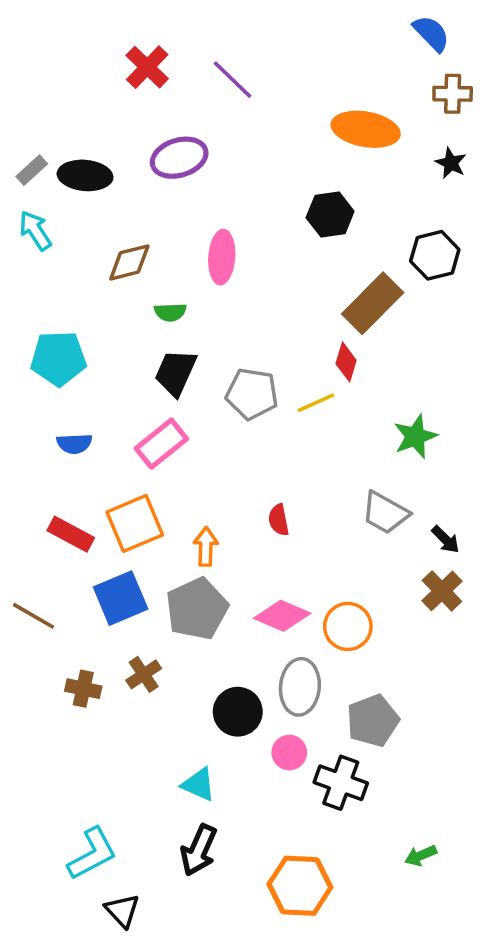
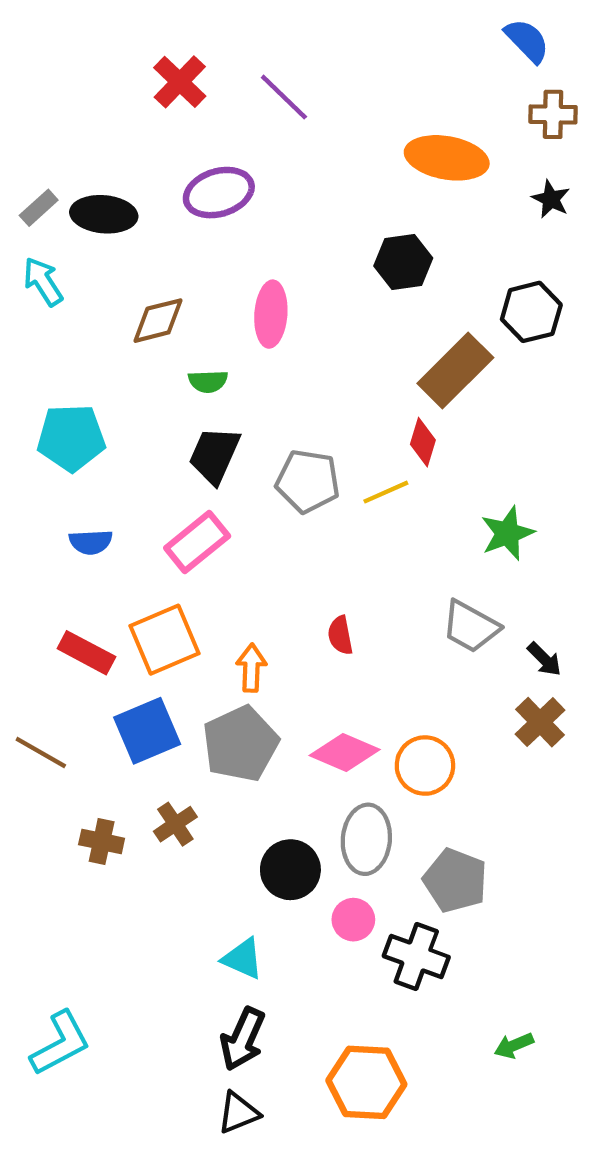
gray pentagon: (373, 721) -> (455, 881), turned -30
cyan L-shape: (92, 854) -> (60, 1043), moved
black triangle: (122, 911) -> (238, 1113), moved, turned 51

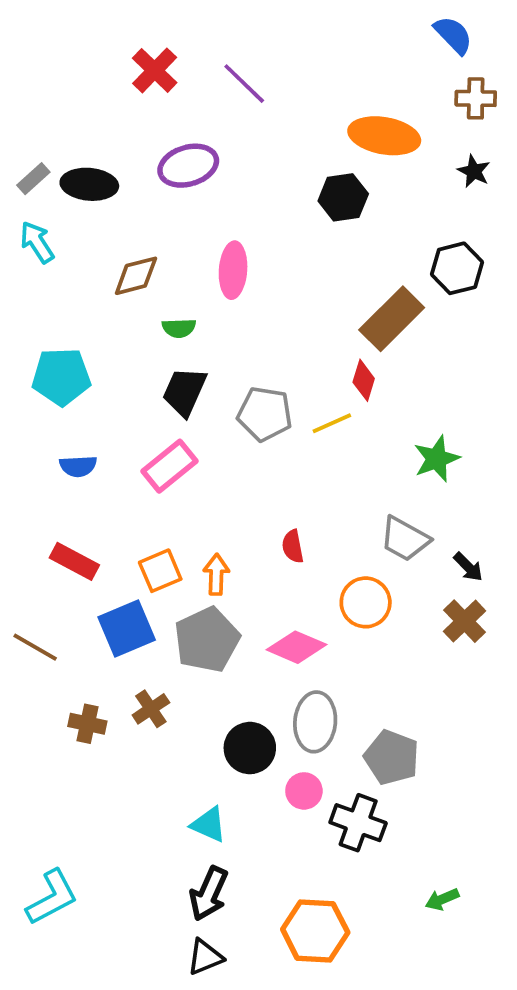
black hexagon: (403, 262) -> (343, 197), moved
orange square: (165, 640) -> (160, 571), moved, size x0.7
orange circle: (425, 766) -> (366, 602), moved

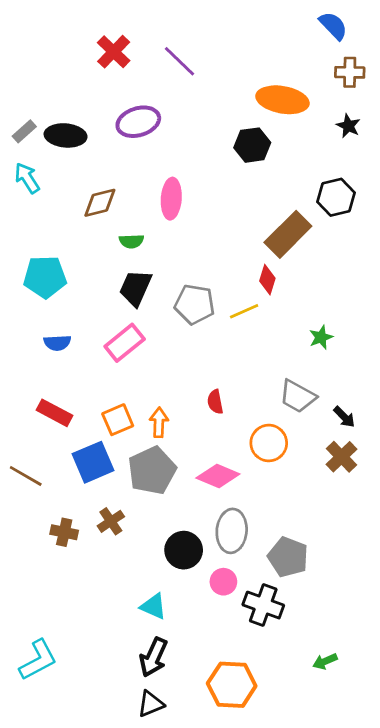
green star: (436, 459) -> (321, 337), size x0.7

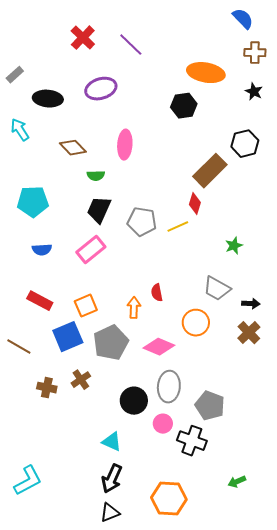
gray rectangle: (24, 131) -> (15, 75), moved
brown diamond: (100, 203) -> (73, 148), turned 60
black arrow: (344, 417) -> (251, 304), turned -42
orange arrow: (159, 422) -> (134, 308), moved

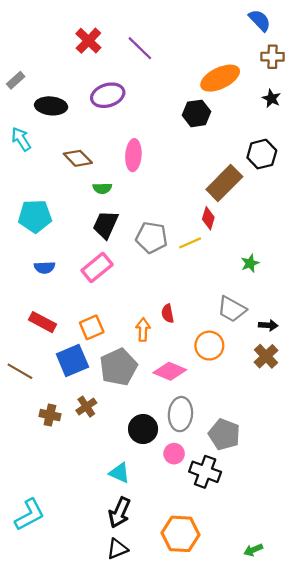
orange ellipse: (206, 73) -> (220, 78), turned -36
green arrow: (237, 482) -> (253, 550), moved

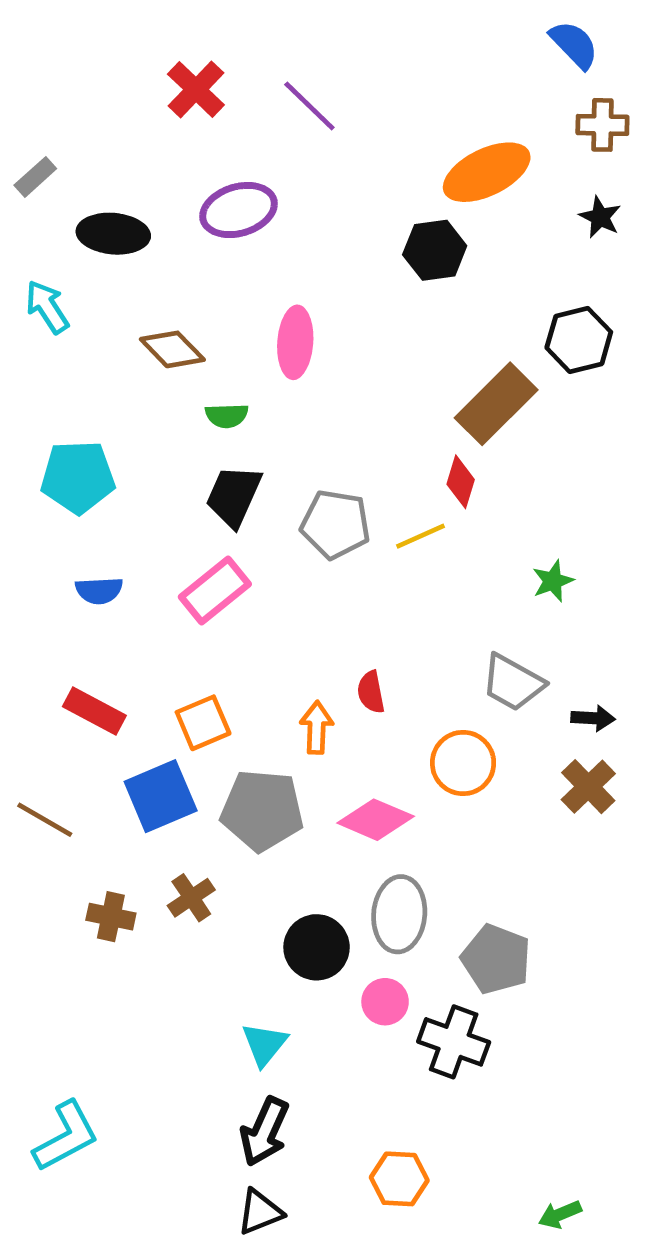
gray pentagon: (118, 367) -> (262, 810), turned 30
cyan triangle: (119, 473) -> (265, 1044), turned 45
orange hexagon: (180, 534) -> (399, 1179), size x0.7

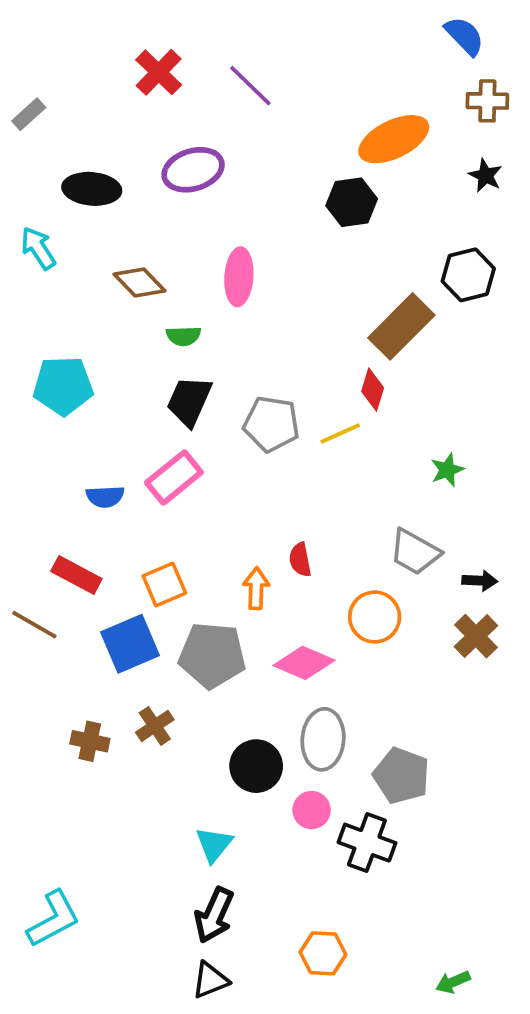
gray rectangle: (35, 177) -> (29, 114), moved
blue semicircle: (99, 590) -> (105, 497), moved
brown line: (45, 820) -> (34, 625), moved

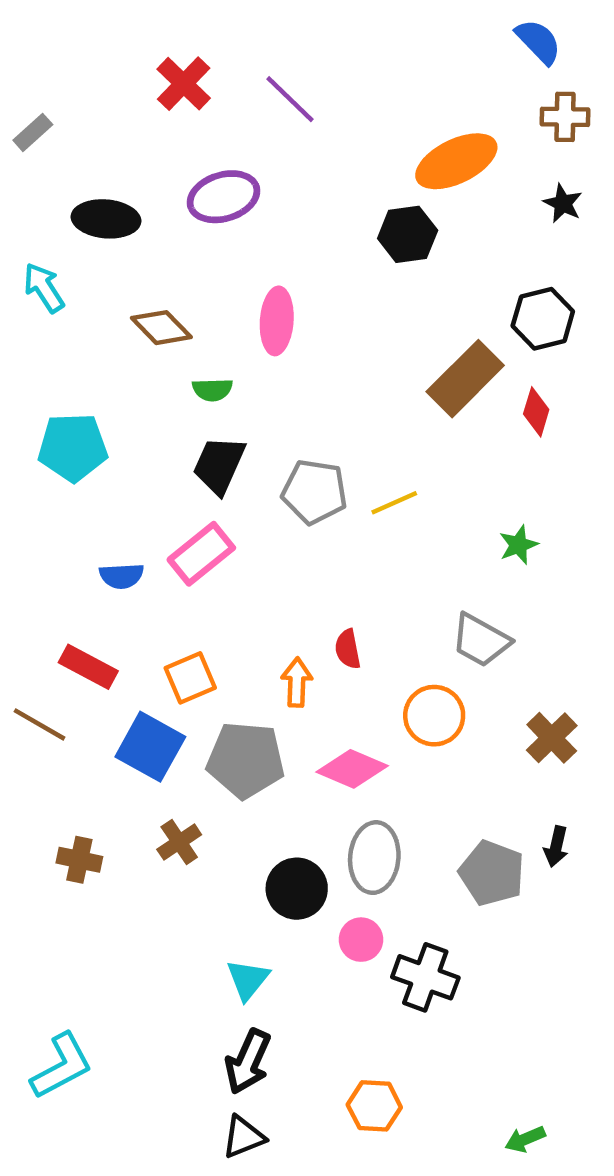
red diamond: (373, 390) -> (536, 412), moved
black arrow: (480, 581) -> (556, 846), moved, turned 100
blue square: (130, 644) -> (150, 747), turned -38
brown cross: (90, 741) -> (79, 860), moved
gray pentagon: (401, 776) -> (492, 873), moved

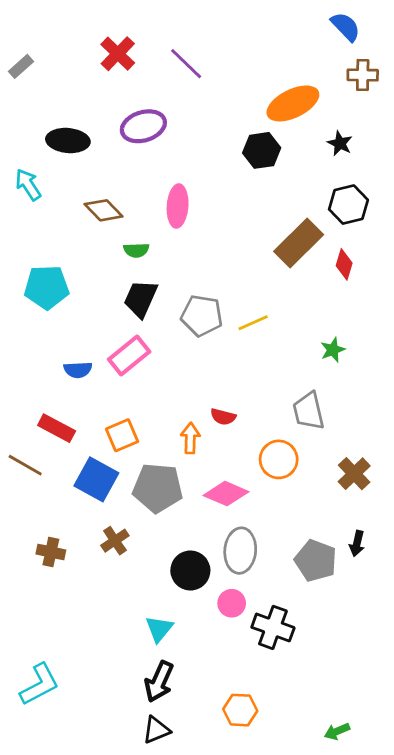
gray rectangle: (33, 132) -> (21, 66), moved
black star: (563, 203) -> (340, 143), moved
gray trapezoid: (481, 640) -> (309, 411), turned 48
red semicircle: (348, 649) -> (223, 417), turned -65

